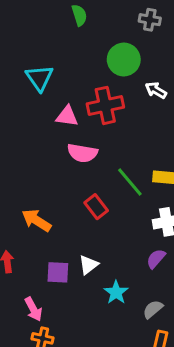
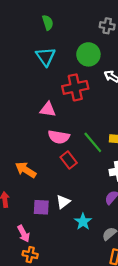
green semicircle: (79, 15) -> (48, 23), moved
cyan triangle: (39, 78) -> (46, 57), moved
pink triangle: (67, 116) -> (48, 109), moved
pink semicircle: (82, 153) -> (59, 137), moved

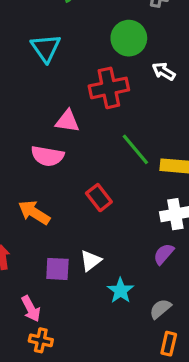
cyan triangle: (46, 57) -> (46, 48), moved
pink semicircle: (59, 137) -> (47, 156), moved
green line: (93, 142) -> (135, 149), moved

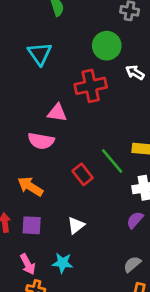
green line: (135, 149) -> (112, 161), moved
purple square: (57, 269) -> (32, 225), moved
cyan star: (121, 291) -> (62, 263), moved, turned -30

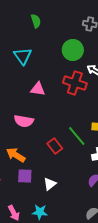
red cross: (91, 86) -> (75, 83), moved, turned 30
pink triangle: (57, 113) -> (38, 89), moved
purple square: (32, 225) -> (25, 176), moved

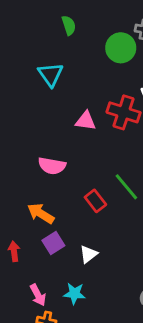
green circle: (73, 50) -> (121, 48), moved
pink triangle: (38, 89) -> (86, 121), moved
purple square: (25, 176) -> (53, 243), turned -35

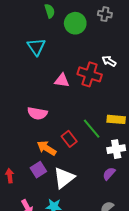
green circle: (121, 48) -> (75, 23), moved
orange arrow: (41, 213) -> (47, 148), moved
white triangle: (88, 254) -> (64, 178), size x1.6

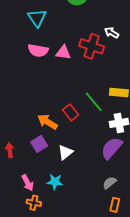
pink semicircle: (37, 113) -> (38, 50), moved
purple semicircle: (109, 174) -> (112, 148), size x1.6
white triangle: (64, 178) -> (65, 152), size x0.7

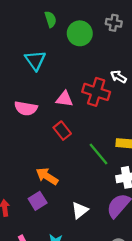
pink semicircle: (38, 50) -> (26, 108), moved
red rectangle: (71, 112) -> (62, 131), moved
white triangle: (65, 152) -> (80, 210), moved

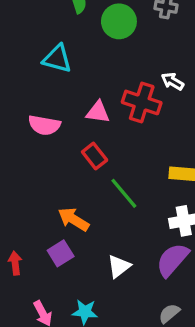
cyan triangle: (35, 60) -> (57, 59), turned -40
green line: (98, 154) -> (124, 193), moved

